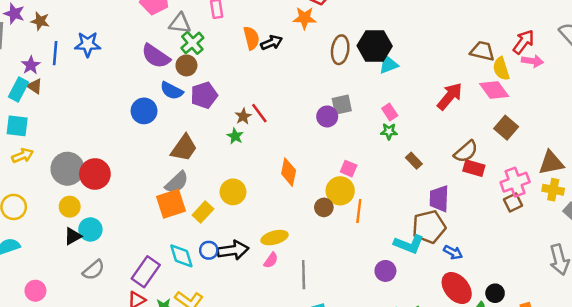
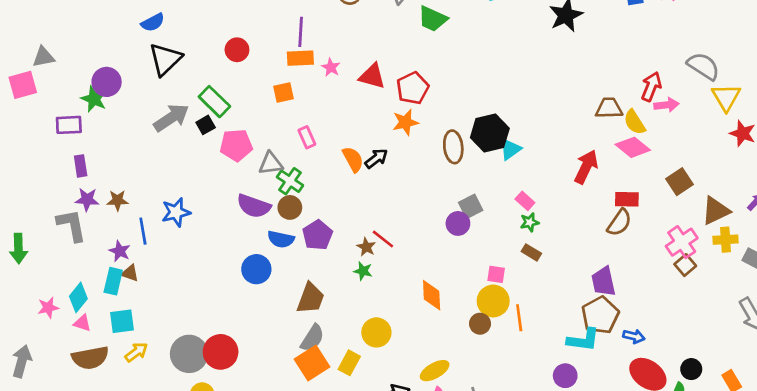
brown square: (506, 128) -> (679, 182), moved, turned 30
brown rectangle: (414, 161) -> (531, 252), moved
red rectangle: (474, 168) -> (627, 199), moved

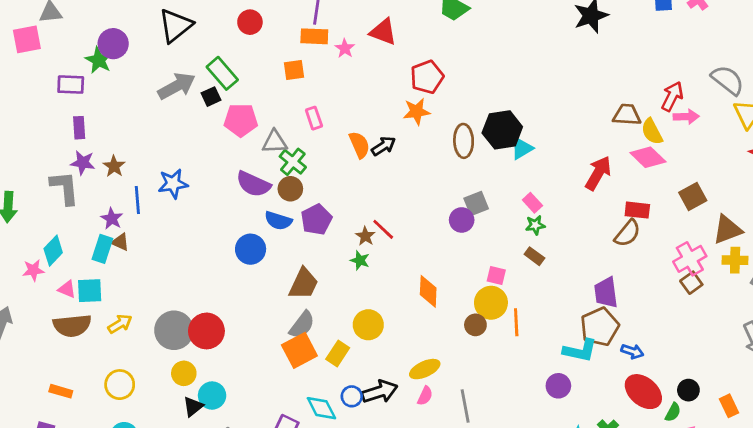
red triangle: (372, 76) -> (383, 32), moved
brown star: (118, 200) -> (114, 166), turned 30
cyan diamond: (78, 297) -> (53, 251), moved
cyan square: (122, 321) -> (90, 291), moved

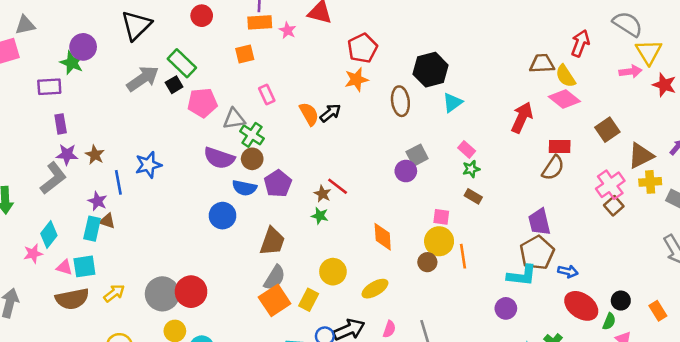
pink arrow: (686, 117) -> (630, 72), moved
black hexagon: (502, 130) -> (431, 70), moved
gray L-shape: (65, 188) -> (53, 178), turned 64
yellow ellipse: (425, 369) -> (375, 289), moved

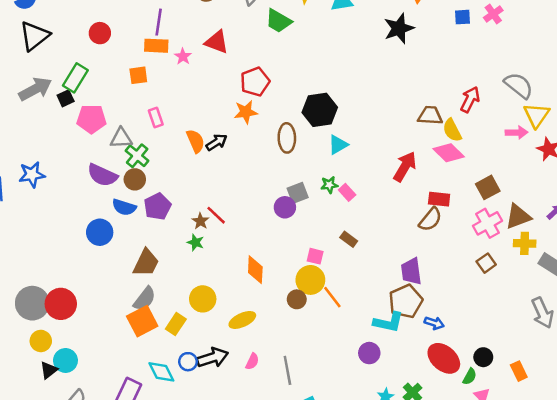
green rectangle: (182, 63) -> (75, 78), turned 72
green star: (471, 169) -> (329, 185), moved
pink cross: (610, 185) -> (487, 223), moved
orange line: (463, 256) -> (332, 297), turned -35

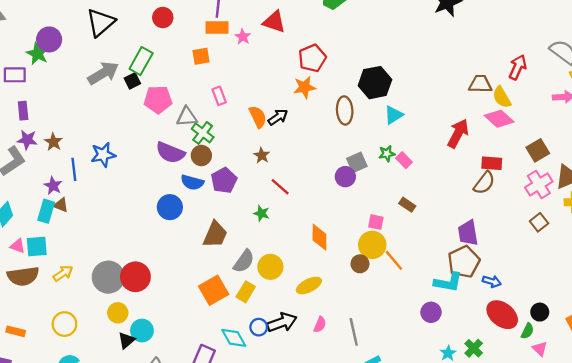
brown star: (200, 221) -> (262, 155), moved
gray semicircle: (145, 299) -> (244, 261), moved

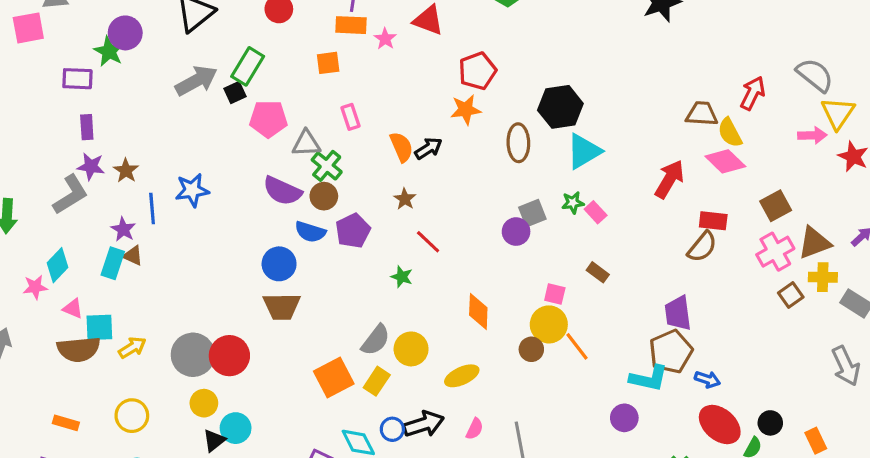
cyan triangle: (394, 115) -> (584, 151), size x1.4
brown square: (539, 222) -> (791, 295), moved
brown trapezoid: (215, 235) -> (282, 306), moved, turned 64
cyan square: (37, 246) -> (99, 327), moved

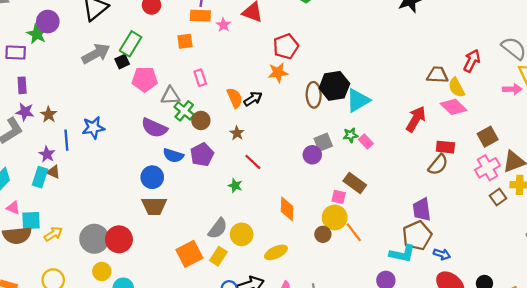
black hexagon: (560, 107) -> (334, 86), moved
brown circle: (324, 196) -> (201, 120), moved
brown rectangle: (598, 272) -> (355, 183), moved, size x1.5

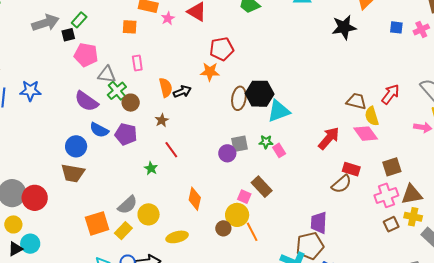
green rectangle: (131, 44) -> (79, 20), size x0.7
purple pentagon: (202, 155) -> (126, 134), turned 30

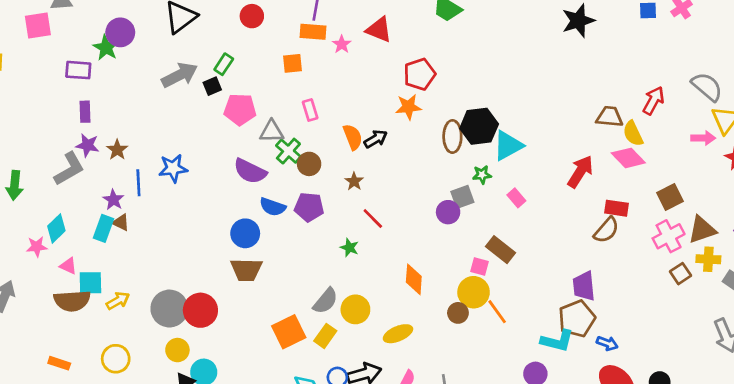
green star: (266, 142) -> (482, 175), moved

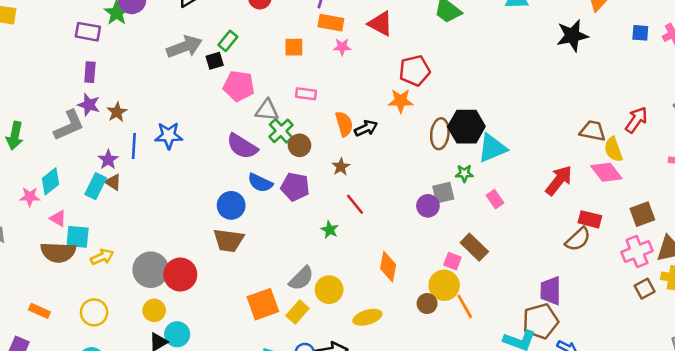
orange rectangle: (313, 32) -> (331, 23), moved
pink star: (342, 44) -> (342, 47), moved, turned 30
pink rectangle: (310, 110) -> (306, 94), turned -72

